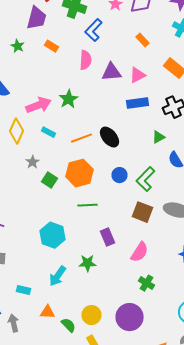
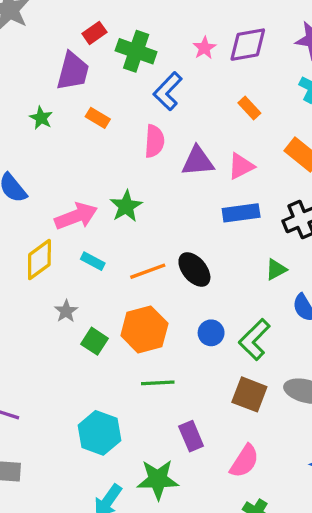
yellow diamond: (16, 131) -> (39, 260), turned 30
green star: (88, 263) -> (158, 479), size x1.4

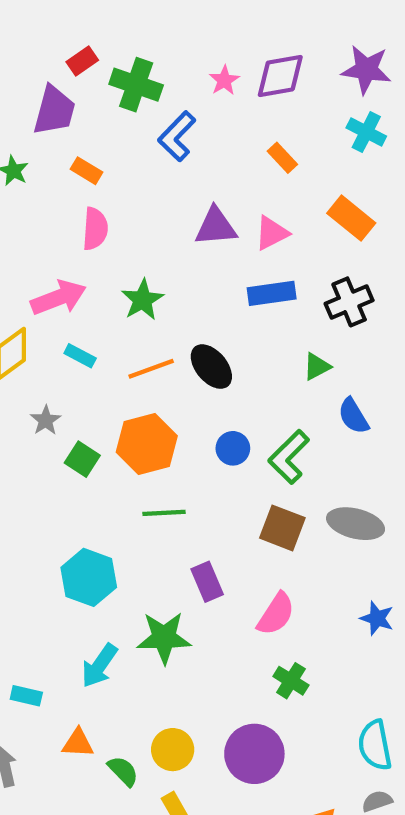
pink semicircle: (154, 141) -> (95, 229), moved
green star: (126, 206) -> (143, 300), moved

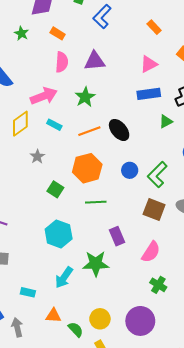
purple triangle: (216, 227) -> (95, 61), moved
green triangle: (317, 367) -> (166, 121), moved
green square: (82, 459) -> (55, 189), moved

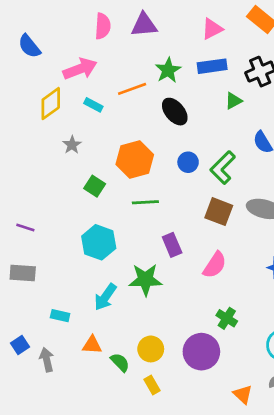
green star: (85, 97) -> (168, 70), moved
orange line: (89, 131) -> (132, 89), moved
green cross: (158, 285) -> (227, 318), moved

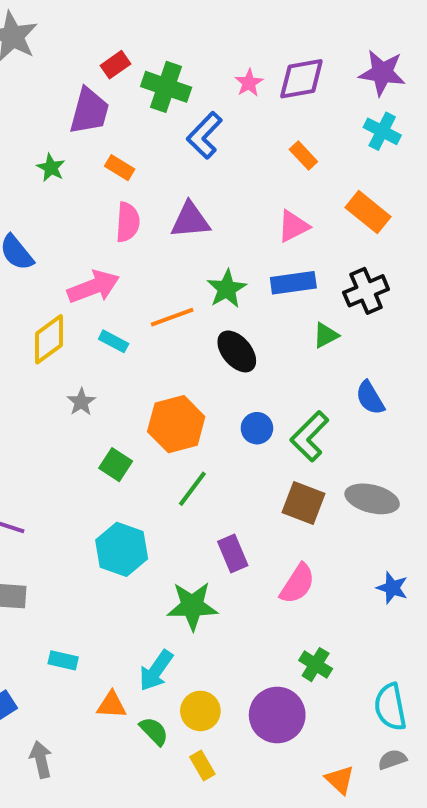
green line: (145, 202) -> (192, 489), turned -50
cyan arrow: (105, 297) -> (156, 671), moved
gray arrow: (47, 360) -> (41, 759), moved

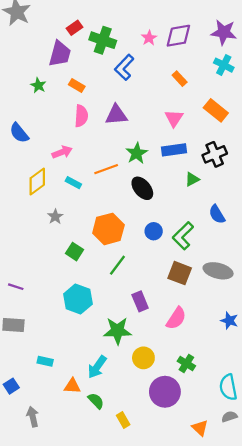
pink triangle: (293, 226) -> (174, 118), turned -30
pink arrow: (93, 287) -> (62, 152), size x0.7
yellow circle: (200, 711) -> (143, 358), moved

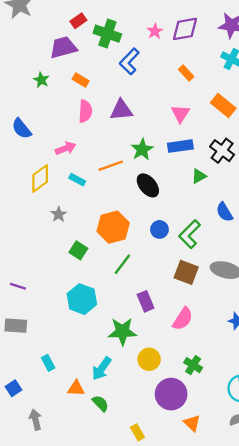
purple trapezoid: (60, 54) -> (63, 47), turned -120
black cross: (215, 154) -> (222, 151), turned -30
cyan rectangle: (45, 361) -> (48, 363), turned 49
yellow rectangle: (123, 420) -> (137, 432), moved
orange triangle: (200, 428) -> (192, 423), moved

